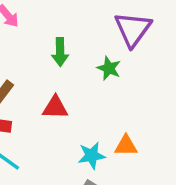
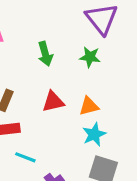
orange triangle: (126, 146) -> (89, 106), moved

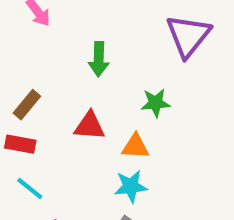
green star: (90, 57) -> (156, 103), moved, turned -30

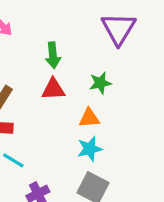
red triangle: (90, 126) -> (53, 89), moved

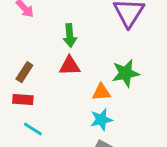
green star: (100, 83) -> (126, 73), moved, size x1.4

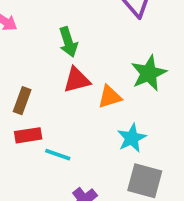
orange triangle: (101, 92) -> (110, 97), moved
cyan line: (33, 129) -> (58, 155), moved

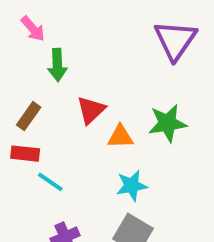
green arrow: (68, 42) -> (57, 65), moved
red triangle: (77, 80) -> (91, 110), turned -44

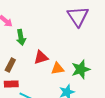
red triangle: (91, 110) -> (41, 57), turned 35
green star: (167, 123) -> (81, 69), moved

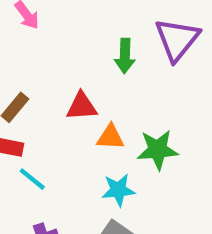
green arrow: (21, 37) -> (125, 56), moved

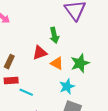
green arrow: (125, 56) -> (54, 35), moved
orange triangle: (110, 137) -> (57, 63), turned 40

